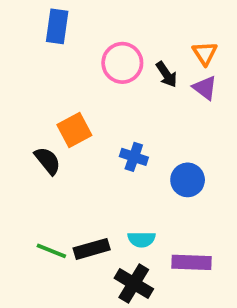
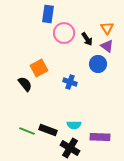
blue rectangle: (57, 26) -> (48, 14), moved
blue circle: (188, 180) -> (98, 64), moved
black rectangle: (92, 249) -> (48, 130), turned 36

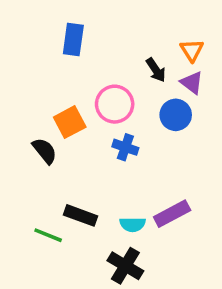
blue rectangle: (48, 14) -> (73, 39), moved
pink circle: (64, 33) -> (115, 104), moved
black rectangle: (48, 130) -> (80, 215), moved
purple rectangle: (100, 137) -> (172, 214), moved, turned -30

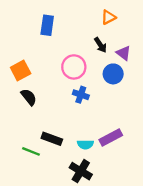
orange triangle: (192, 50) -> (109, 17), moved, turned 35
orange square: (70, 122) -> (21, 70), moved

